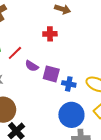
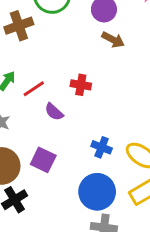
red cross: (50, 34) -> (81, 85), moved
purple square: (51, 74) -> (43, 160), moved

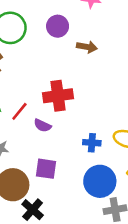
brown arrow: (113, 40) -> (87, 47), moved
red cross: (81, 85) -> (58, 96), size x1.6

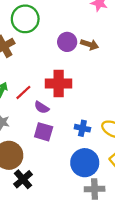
purple circle: (58, 26) -> (67, 42), moved
purple square: (46, 169) -> (44, 132), moved

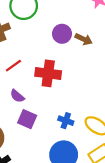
red line: (23, 92) -> (13, 66), moved
purple semicircle: (42, 107) -> (17, 96), moved

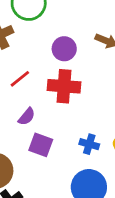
purple circle: (62, 34) -> (64, 49), moved
purple semicircle: (17, 96) -> (27, 117), turned -88

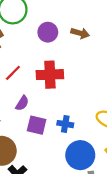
purple circle: (64, 49) -> (48, 32), moved
blue cross: (89, 144) -> (65, 124), moved

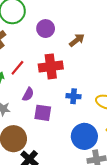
brown arrow: (80, 33) -> (77, 40), moved, turned -49
blue cross: (65, 124) -> (74, 96), moved

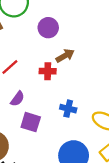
brown arrow: (77, 40) -> (65, 56), moved
red cross: (51, 66) -> (48, 71), size x0.6

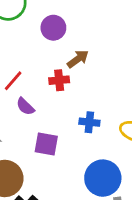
purple semicircle: (17, 99) -> (25, 107), moved, turned 105

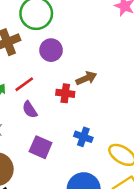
purple circle: (53, 28) -> (51, 50), moved

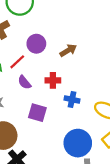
purple circle: (51, 50) -> (36, 44), moved
red cross: (65, 93) -> (53, 80), moved

